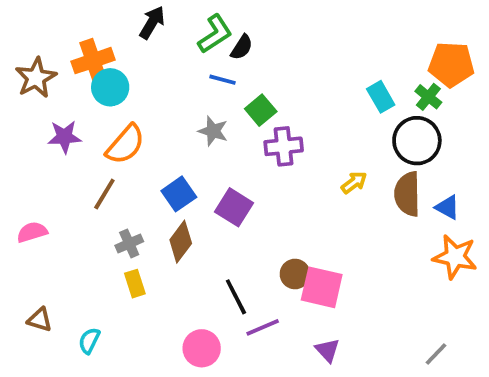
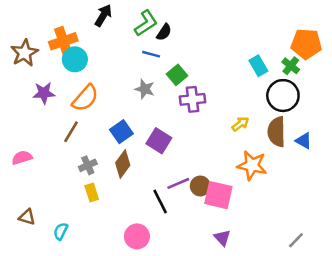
orange star: (455, 257) -> (252, 165), moved
purple line: (263, 327) -> (178, 183), moved

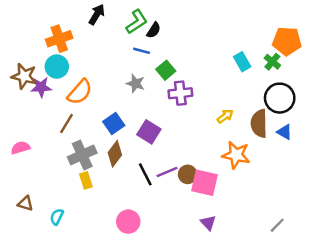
brown star: (24, 53) -> (24, 76), moved, turned -30
cyan circle: (75, 59) -> (57, 67), moved
black circle: (283, 96) -> (280, 98), moved
gray cross: (88, 165) -> (82, 155), size x1.6
black line: (160, 202) -> (145, 174), moved

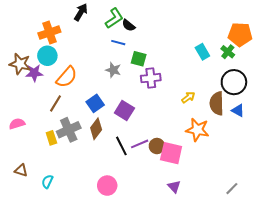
black semicircle: (154, 30) -> (128, 25), turned 96
green square: (166, 70) -> (139, 59), turned -35
yellow rectangle: (86, 180) -> (51, 138), moved

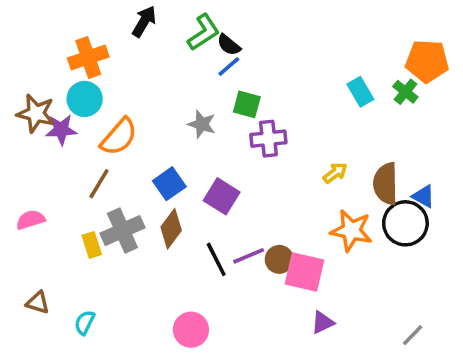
blue line: (118, 43) -> (229, 67), moved, turned -56
black circle: (234, 82) -> (405, 223), moved
purple triangle: (174, 187) -> (323, 322), moved, turned 48

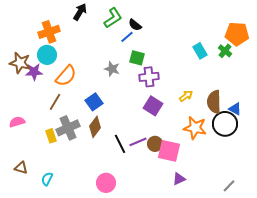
black semicircle: (229, 45) -> (135, 25), moved
purple square: (222, 196) -> (153, 106), moved

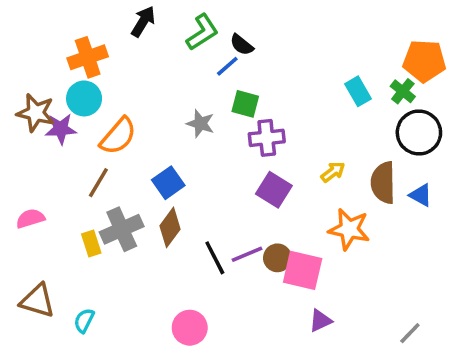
black circle: (225, 124) -> (419, 132), moved
brown triangle: (21, 168) -> (37, 301), size x1.5

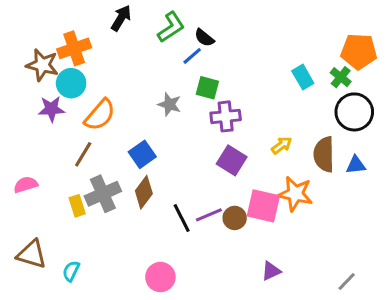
brown star: (36, 113) -> (42, 65), moved
blue triangle: (421, 195) -> (356, 165), turned -35
pink square: (303, 270) -> (263, 206), moved

